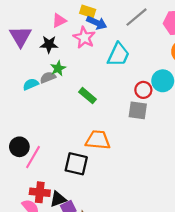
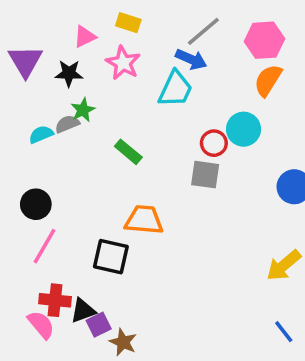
blue arrow: (97, 23) -> (191, 59), moved
black circle: (19, 147) -> (36, 204), moved

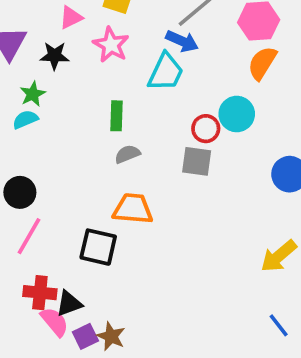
green star: (83, 110) -> (33, 94), moved
gray semicircle: (67, 124) -> (127, 154), moved
green rectangle: (128, 152) -> (116, 116), moved, turned 52
pink semicircle: (41, 325) -> (55, 322), moved
purple square: (99, 325) -> (85, 336), moved

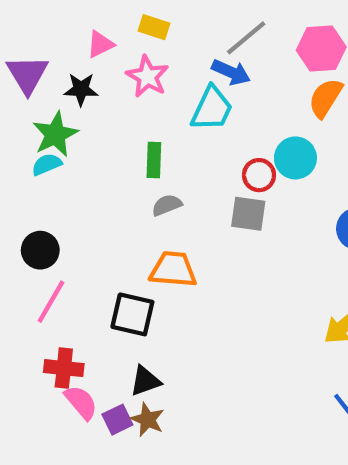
green star: (33, 94) -> (55, 134), size x1.5
black triangle: (69, 304) -> (145, 381), moved

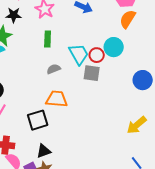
cyan trapezoid: (212, 109) -> (79, 54), moved, turned -55
green rectangle: (154, 160) -> (48, 39), moved
black square: (132, 314) -> (38, 120), turned -30

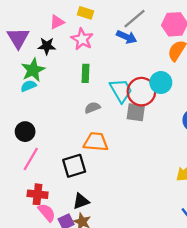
red circle: (97, 55) -> (141, 92), size x1.6

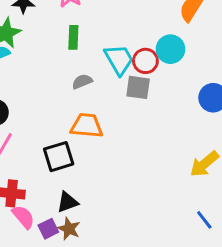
red circle: (141, 92) -> (145, 61), size x0.7

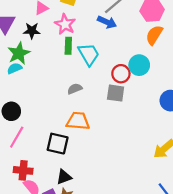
green rectangle: (73, 37) -> (68, 46), moved
cyan trapezoid: (119, 59) -> (89, 54), moved
black square: (59, 157) -> (58, 144), turned 30

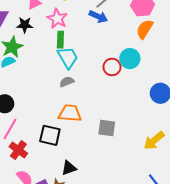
cyan trapezoid: (89, 54) -> (68, 57), moved
gray square: (116, 93) -> (107, 128), moved
red cross: (23, 170) -> (18, 150), moved, turned 30
black triangle: (64, 177) -> (69, 168), moved

